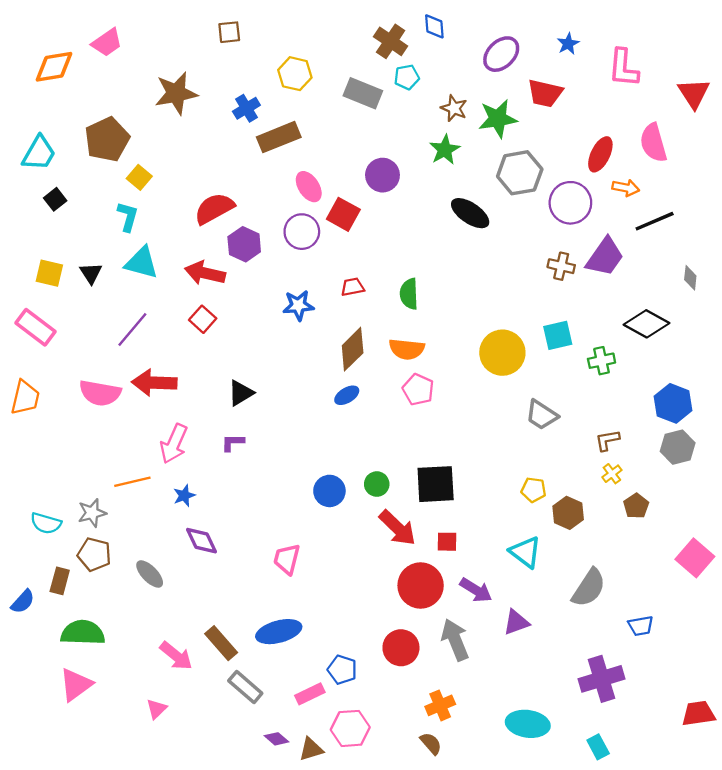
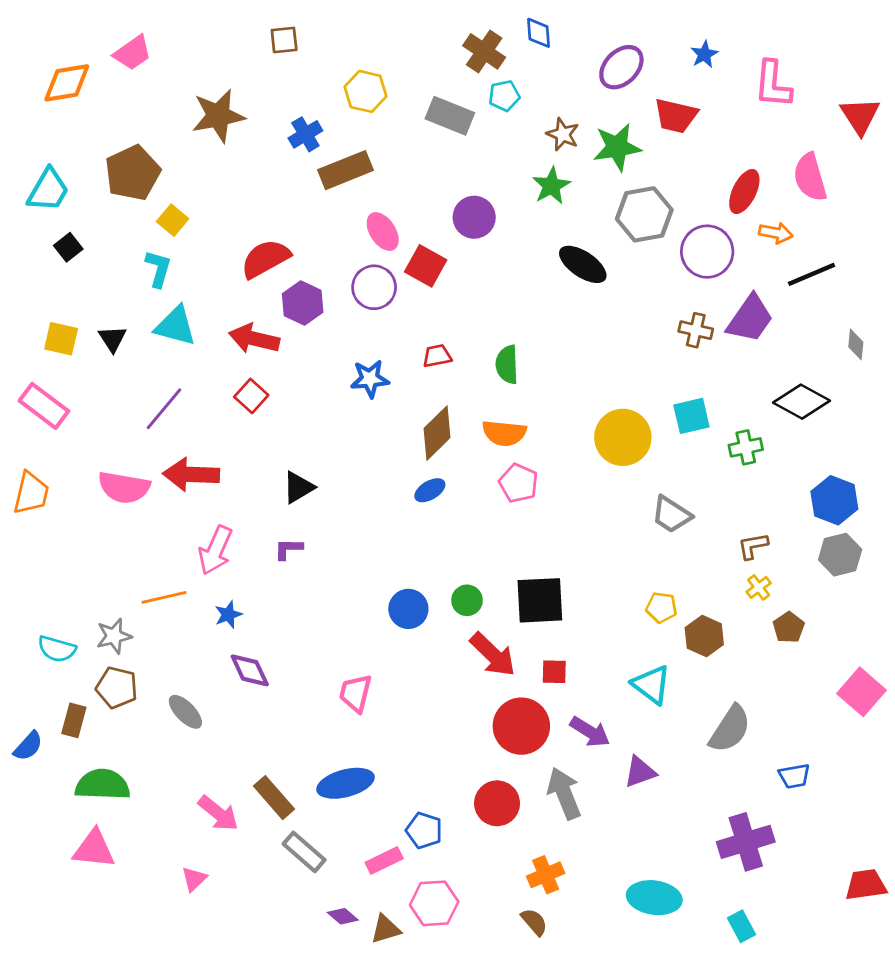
pink triangle: (76, 685) -> (94, 849), turned 42

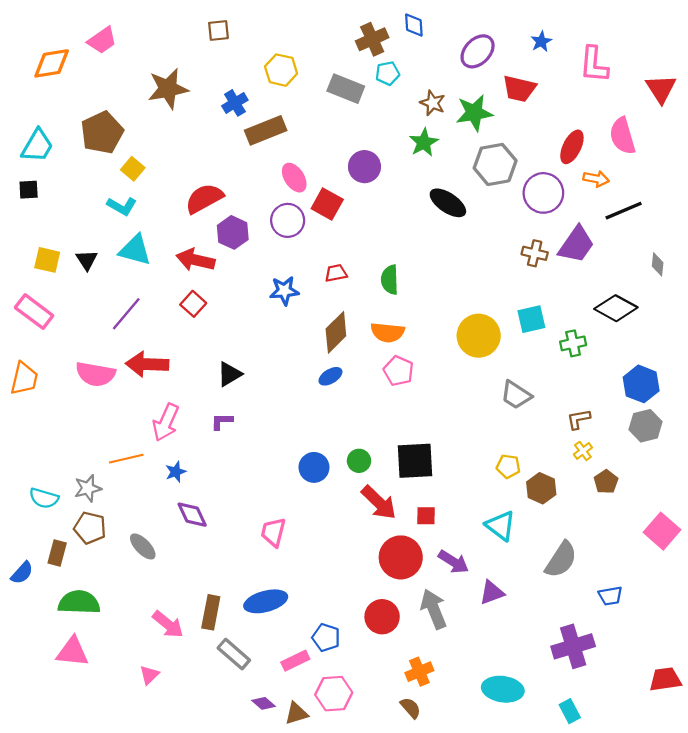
brown cross: (484, 51) -> (372, 39), turned 32
black square: (68, 247) -> (29, 190), moved, turned 35
cyan L-shape: (158, 269) -> (122, 206), turned 104
brown rectangle: (274, 798) -> (211, 612), turned 52

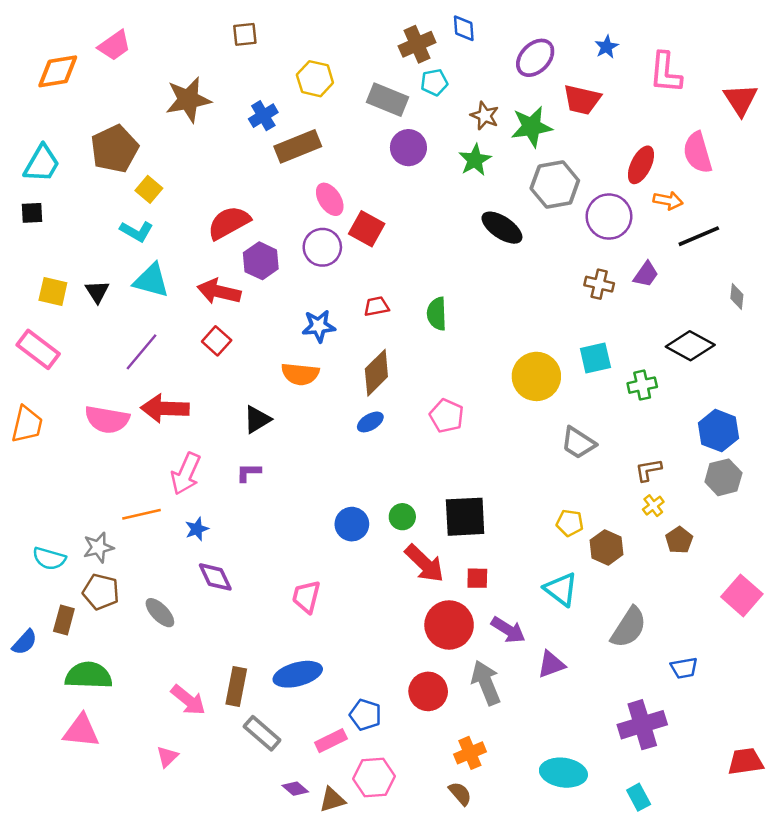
purple circle: (364, 167) -> (408, 148), moved
purple trapezoid: (576, 245) -> (646, 274), size x0.6
orange semicircle: (388, 332) -> (300, 374), moved

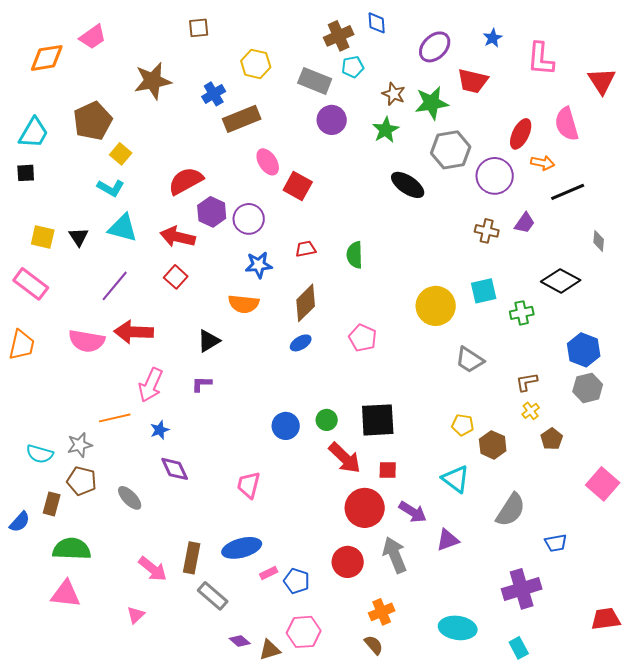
purple circle: (322, 247) -> (249, 219), moved
pink rectangle: (331, 741) -> (269, 573), moved, size x0.7

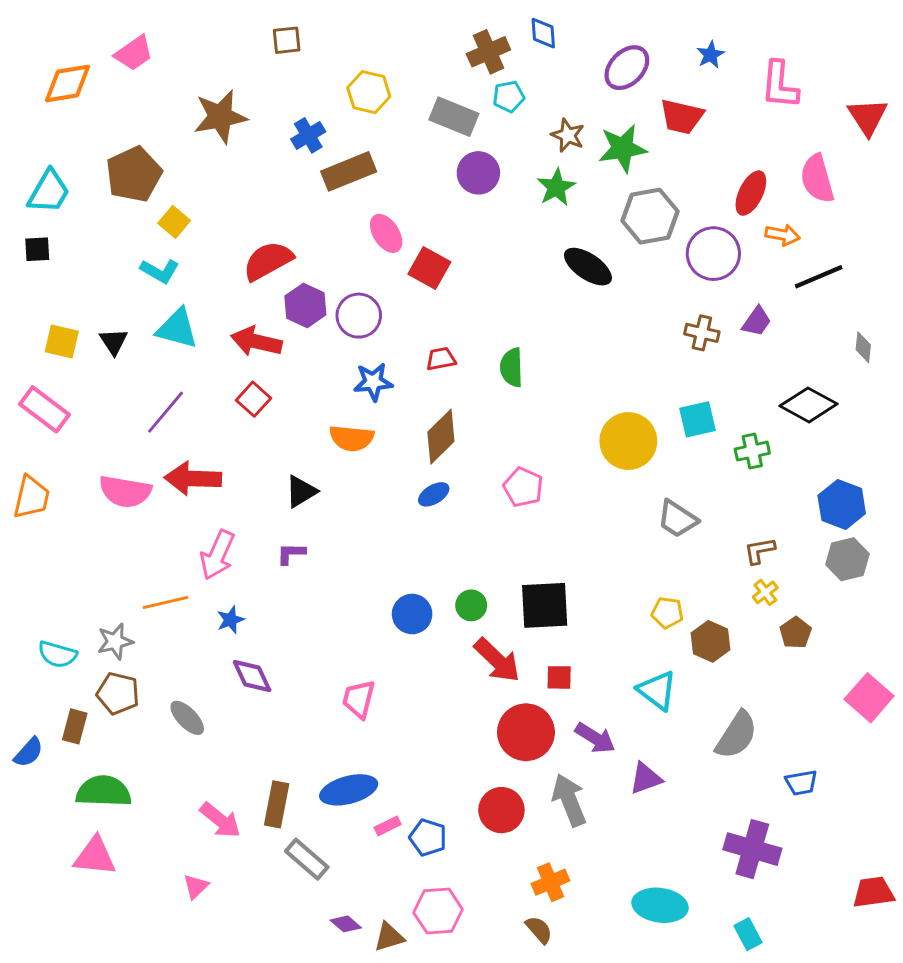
purple cross: (522, 589) -> (752, 849), turned 33

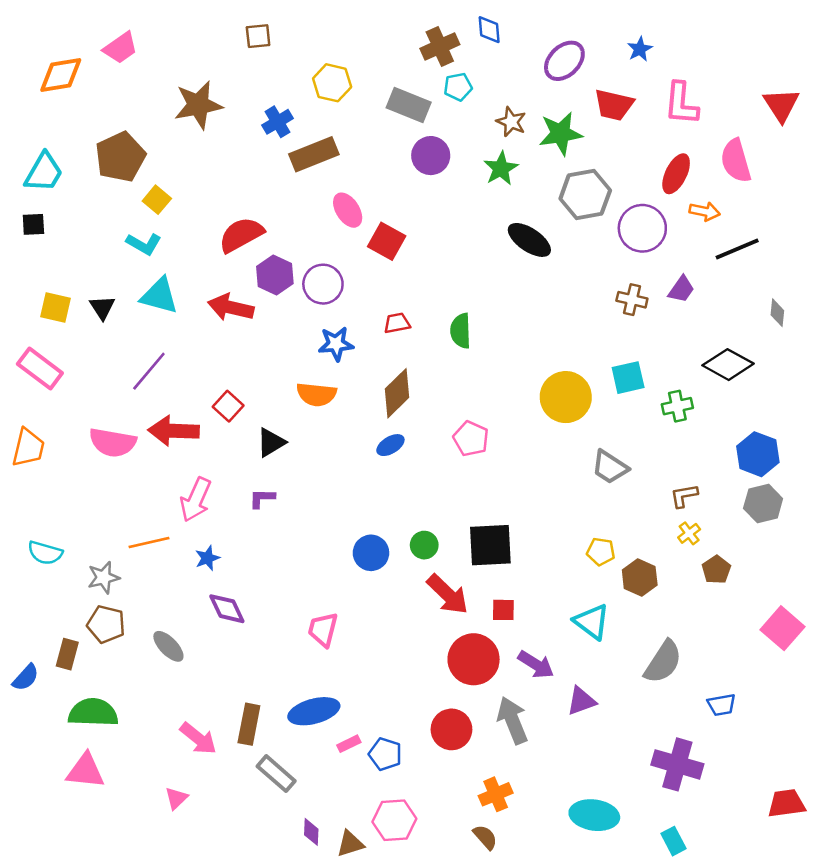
pink L-shape: (780, 85) -> (681, 104), moved
red square: (253, 399) -> (228, 406), moved
cyan semicircle: (57, 654) -> (45, 553), moved
purple diamond: (346, 924) -> (311, 832), turned 52

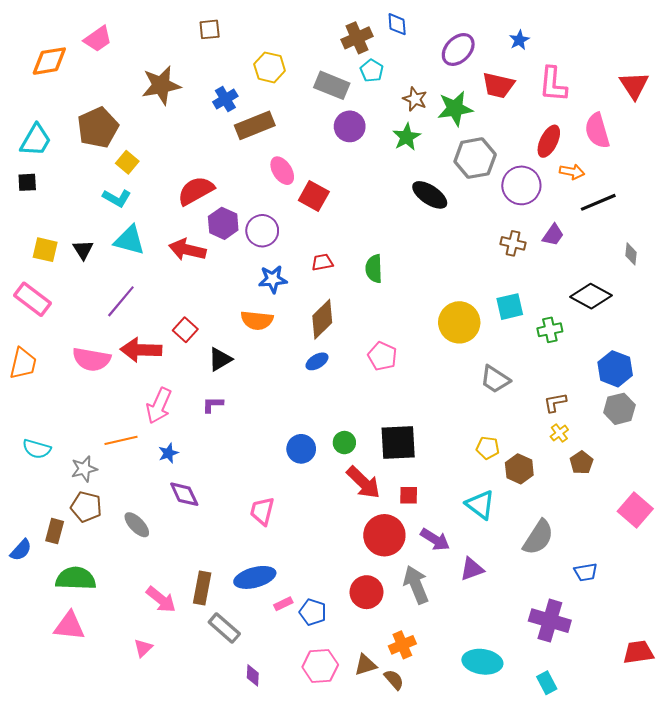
cyan pentagon: (458, 87) -> (372, 71), turned -30
brown triangle: (350, 844) -> (365, 665), moved

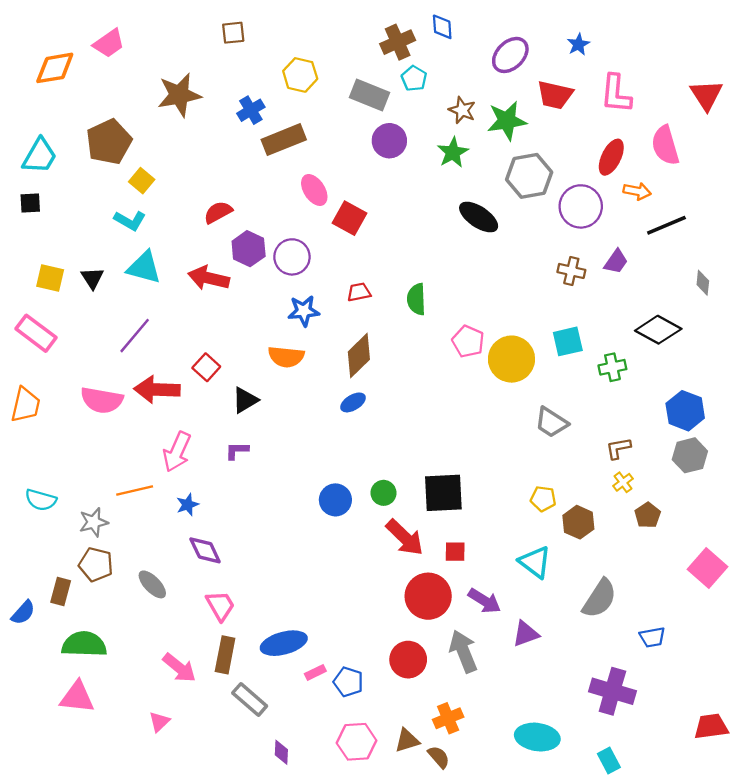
red semicircle: (196, 191) -> (218, 212), size x0.7
pink pentagon: (382, 356) -> (468, 341), moved
pink trapezoid: (262, 511) -> (220, 606), moved, turned 136

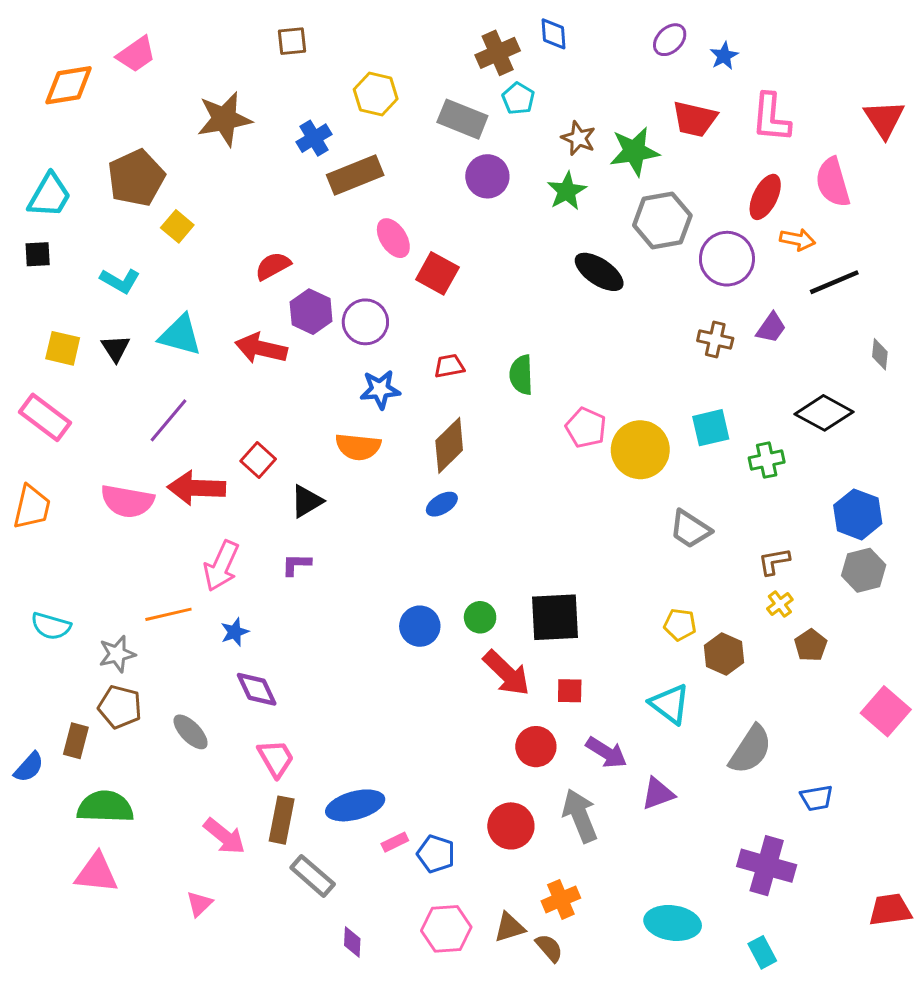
purple ellipse: (510, 55) -> (670, 40), moved, size x0.7
cyan L-shape: (130, 221) -> (120, 281), moved
red circle: (428, 596) -> (536, 747), size x0.7

